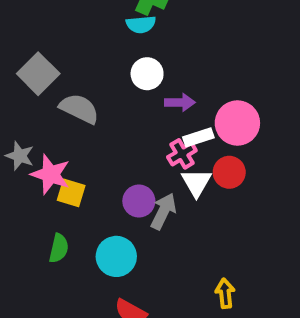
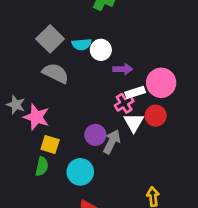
cyan semicircle: (141, 24) -> (82, 44), moved
gray square: (38, 74) -> (50, 39), moved
yellow square: (71, 193) -> (50, 144), moved

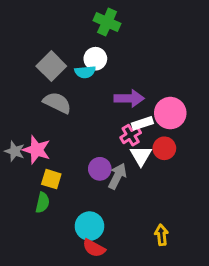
white circle: (101, 50) -> (95, 59), moved
purple arrow: (123, 69) -> (129, 98), size x1.4
gray star: (16, 105) -> (15, 151), moved
cyan circle: (80, 172) -> (89, 226), moved

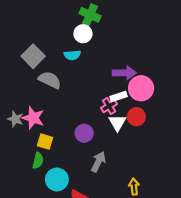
white circle: (95, 59) -> (83, 34), moved
gray square: (51, 66) -> (33, 56), moved
purple arrow: (129, 98) -> (124, 73), moved
gray arrow: (117, 176) -> (98, 162), moved
cyan circle: (89, 226) -> (57, 179), moved

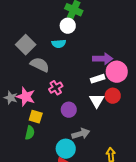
pink cross: (109, 106) -> (56, 88), moved
gray arrow: (98, 162) -> (81, 134), turned 48
cyan circle: (57, 179) -> (66, 149), moved

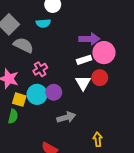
cyan circle: (66, 149) -> (37, 94), moved

